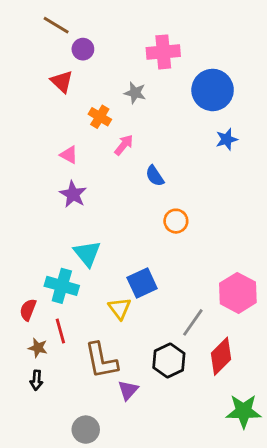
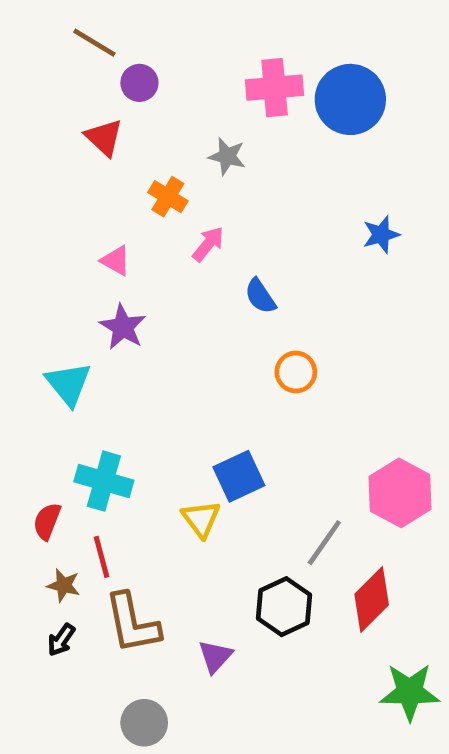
blue circle: (213, 90) -> (350, 99), moved
cyan triangle: (87, 253) -> (68, 384), moved
brown L-shape: (101, 361) -> (132, 623), moved
black arrow: (36, 380) -> (61, 640), turned 30

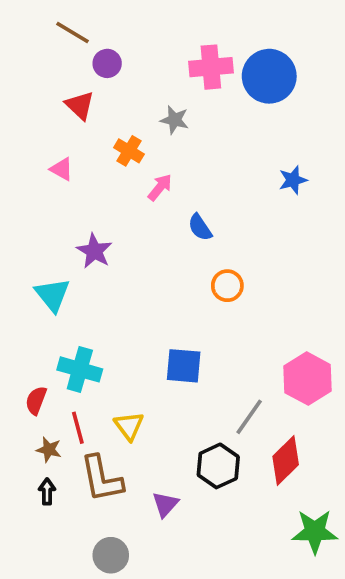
pink triangle: (116, 261) -> (62, 169), moved
blue square: (239, 476) -> (184, 366), turned 30
yellow triangle: (201, 519) -> (129, 426), moved
black arrow: (61, 640) -> (47, 491), turned 145

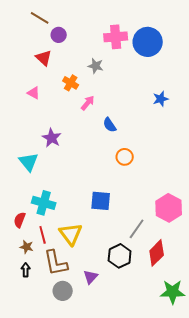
yellow triangle: (129, 426) -> (71, 234), size x1.4
gray circle: (111, 555) -> (63, 291), moved

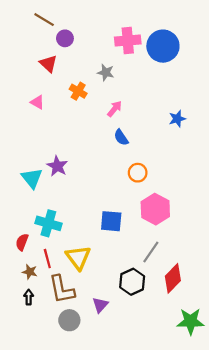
blue star: (161, 99) -> (177, 119), moved
pink arrow: (88, 103) -> (115, 109), moved
purple star: (52, 138) -> (57, 166), moved
pink hexagon: (169, 208) -> (155, 209), moved

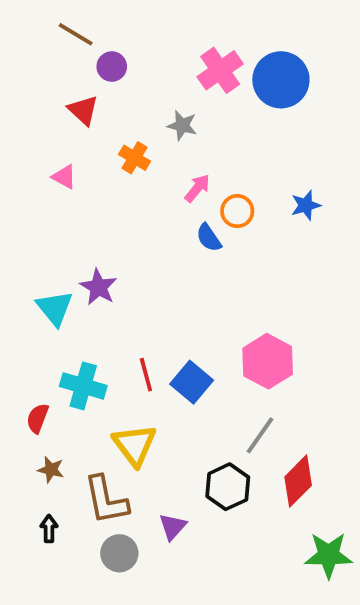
pink cross: (128, 41) -> (220, 70), turned -30
orange circle: (138, 173) -> (237, 211), moved
blue square: (111, 221) -> (192, 382), turned 35
red line: (47, 259) -> (146, 375), moved
black arrow: (29, 297) -> (49, 529), moved

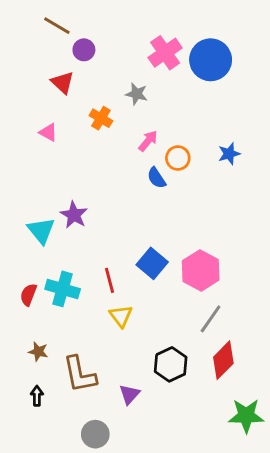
blue square: (192, 382) -> (152, 263), moved
red semicircle: (38, 418) -> (28, 295), moved
gray line: (260, 435) -> (211, 319), moved
yellow triangle: (135, 445) -> (121, 316), moved, size x0.7
gray circle: (119, 553) -> (95, 434), moved

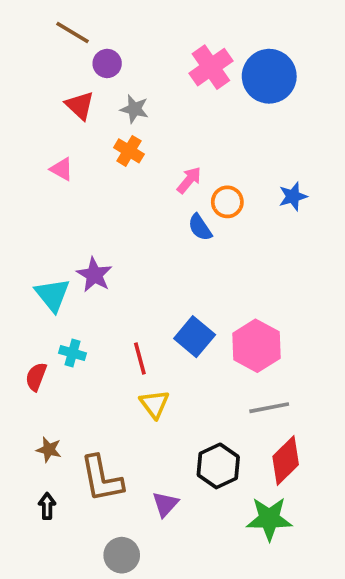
gray star: (137, 94) -> (134, 109), moved
cyan cross: (63, 289) -> (73, 353), moved, size x0.6
gray line: (211, 319) -> (269, 408), turned 44
green star: (246, 416) -> (269, 519), moved

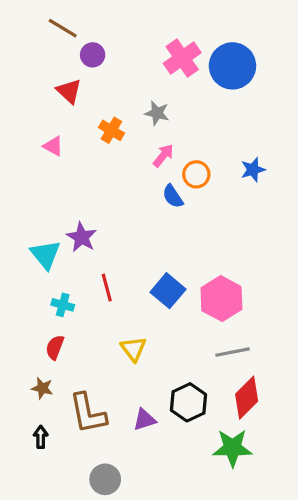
gray star: (134, 109) -> (157, 113), moved
red line: (140, 359) -> (107, 288), moved
red semicircle: (36, 377) -> (55, 347), moved
purple triangle: (165, 504) -> (144, 420), moved, turned 30

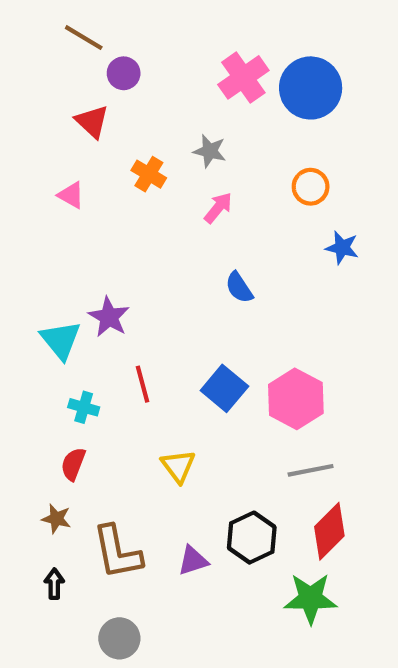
blue star: (253, 170) -> (342, 248), moved, turned 30
orange circle: (196, 174) -> (311, 187), moved
blue semicircle: (173, 196) -> (239, 288), moved
gray circle: (105, 479) -> (119, 638), moved

